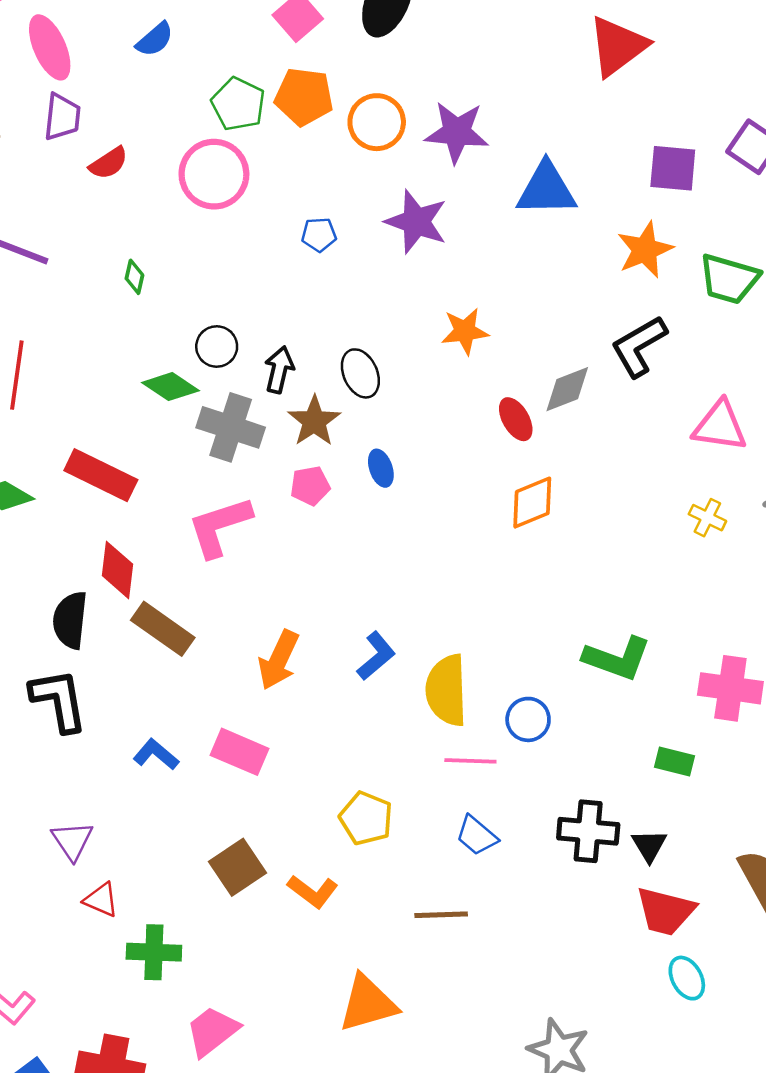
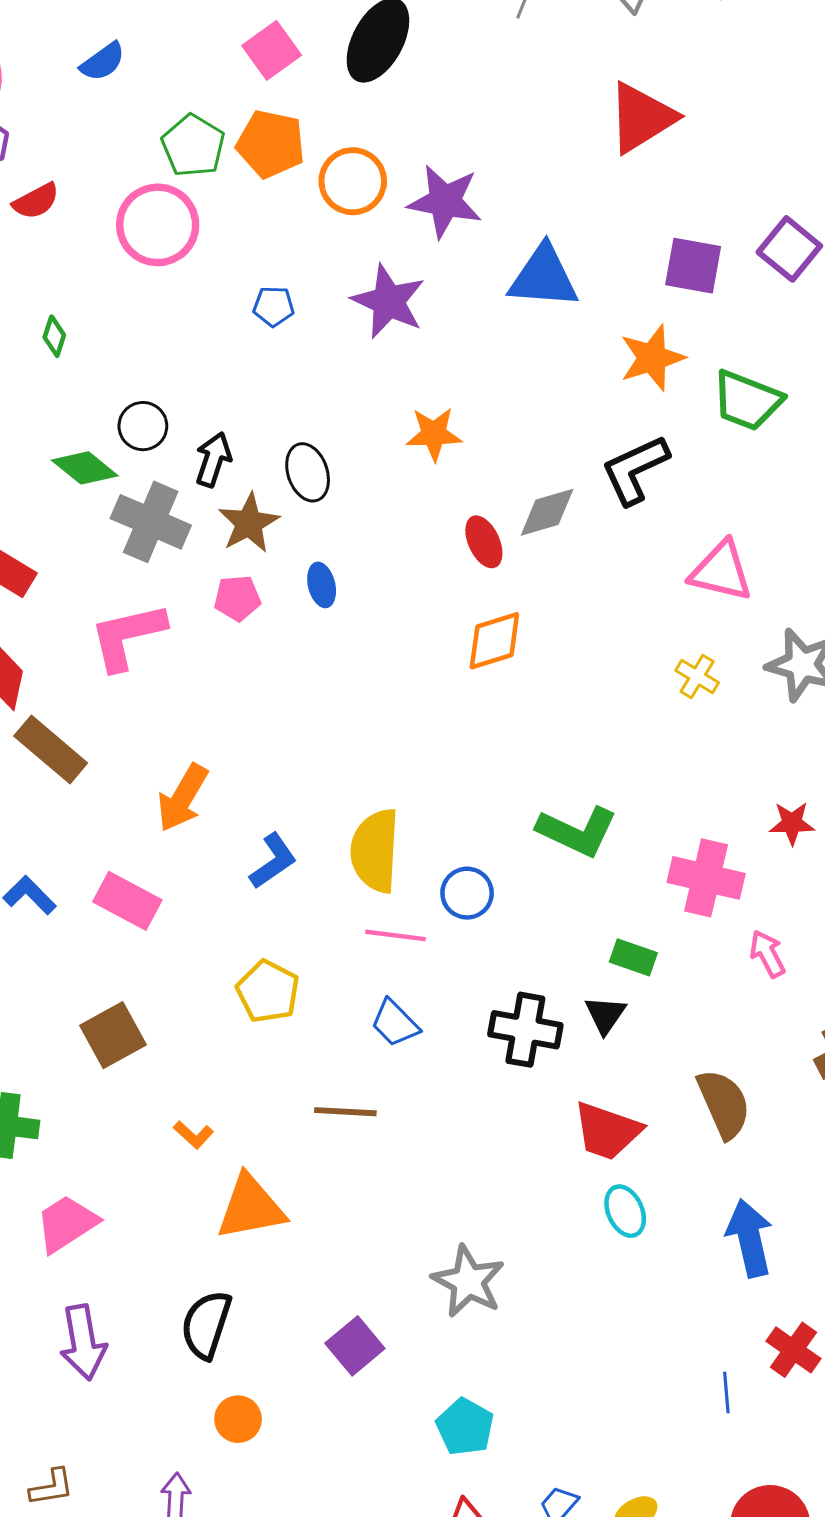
blue L-shape: (376, 656) -> (273, 861), moved
black triangle: (649, 846) -> (605, 1015), moved
orange L-shape: (313, 891) -> (193, 1135), moved, size x0.7

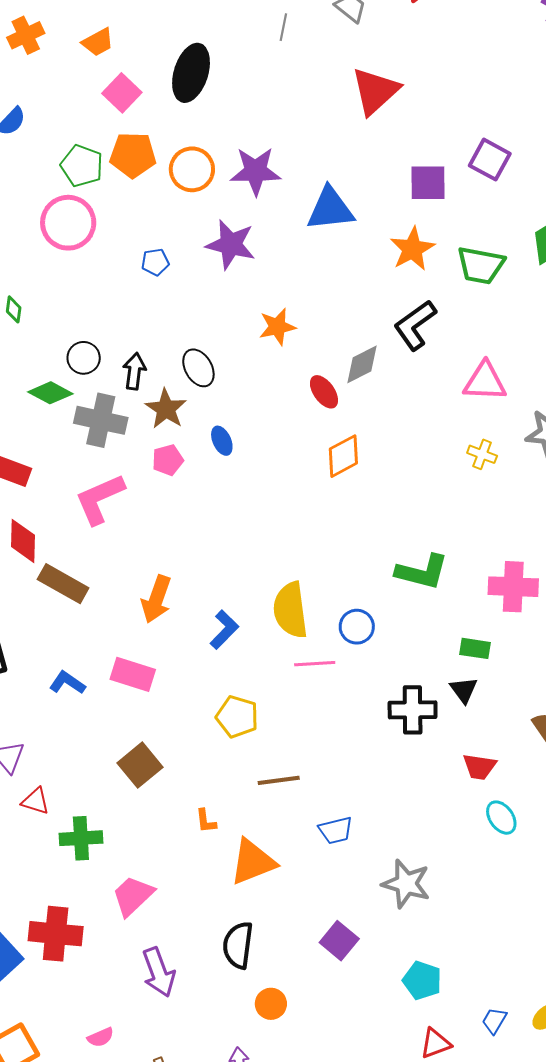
blue trapezoid: (395, 1023) -> (336, 830), moved, turned -48
brown line: (345, 1112) -> (279, 780), moved
red trapezoid: (607, 1131) -> (479, 767), size x0.7
orange L-shape: (193, 1135) -> (206, 821), turned 52

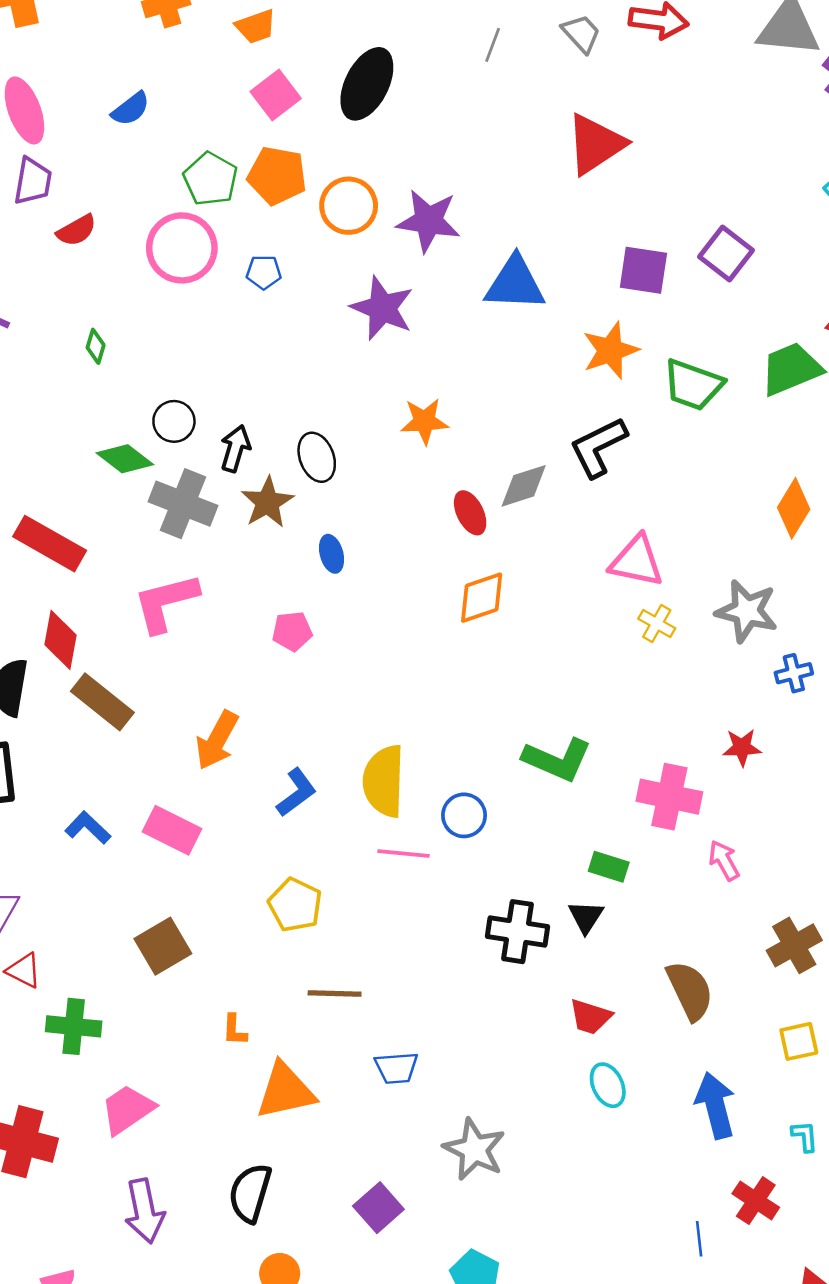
blue pentagon: (155, 262) -> (264, 272), moved
pink triangle: (485, 382) -> (637, 561), moved
pink pentagon: (168, 460) -> (292, 631), moved

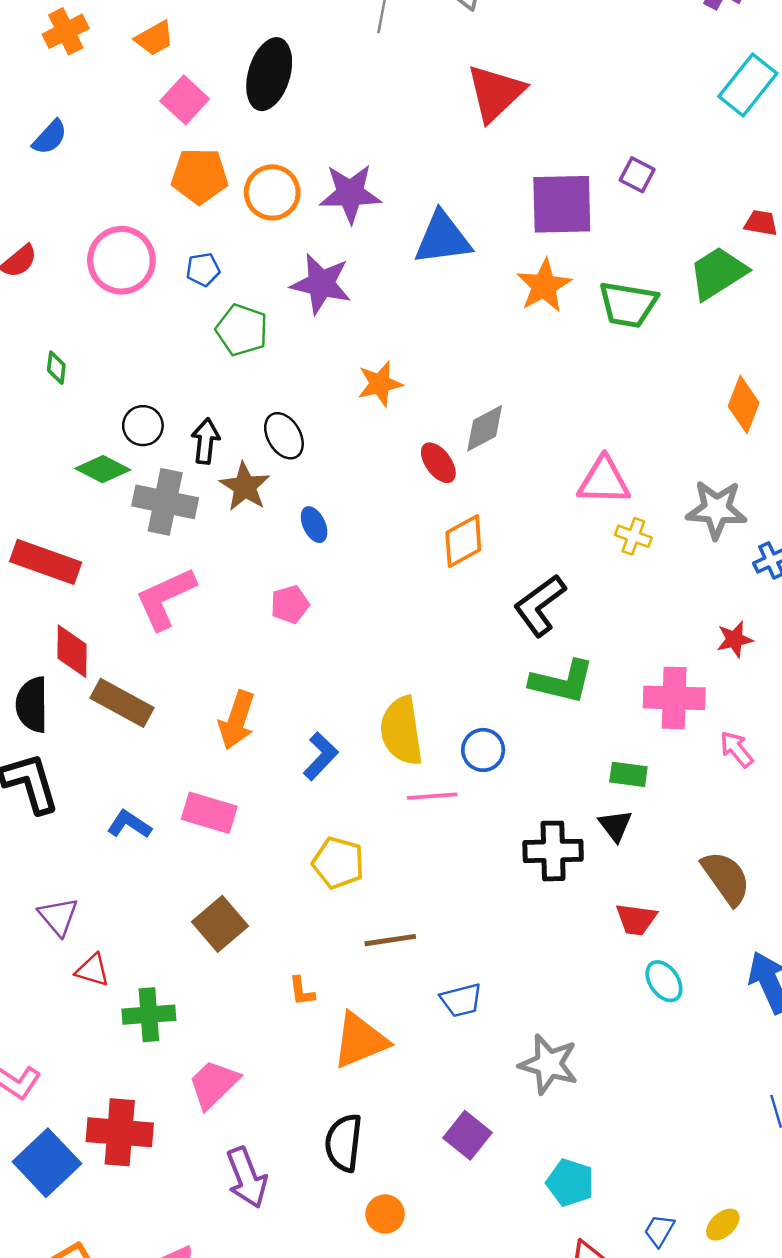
green pentagon: (211, 179) -> (242, 330), moved
purple square: (726, 253) -> (637, 175), size x0.7
purple square: (643, 270) -> (562, 204), size x1.4
black L-shape: (598, 447) -> (540, 605), moved

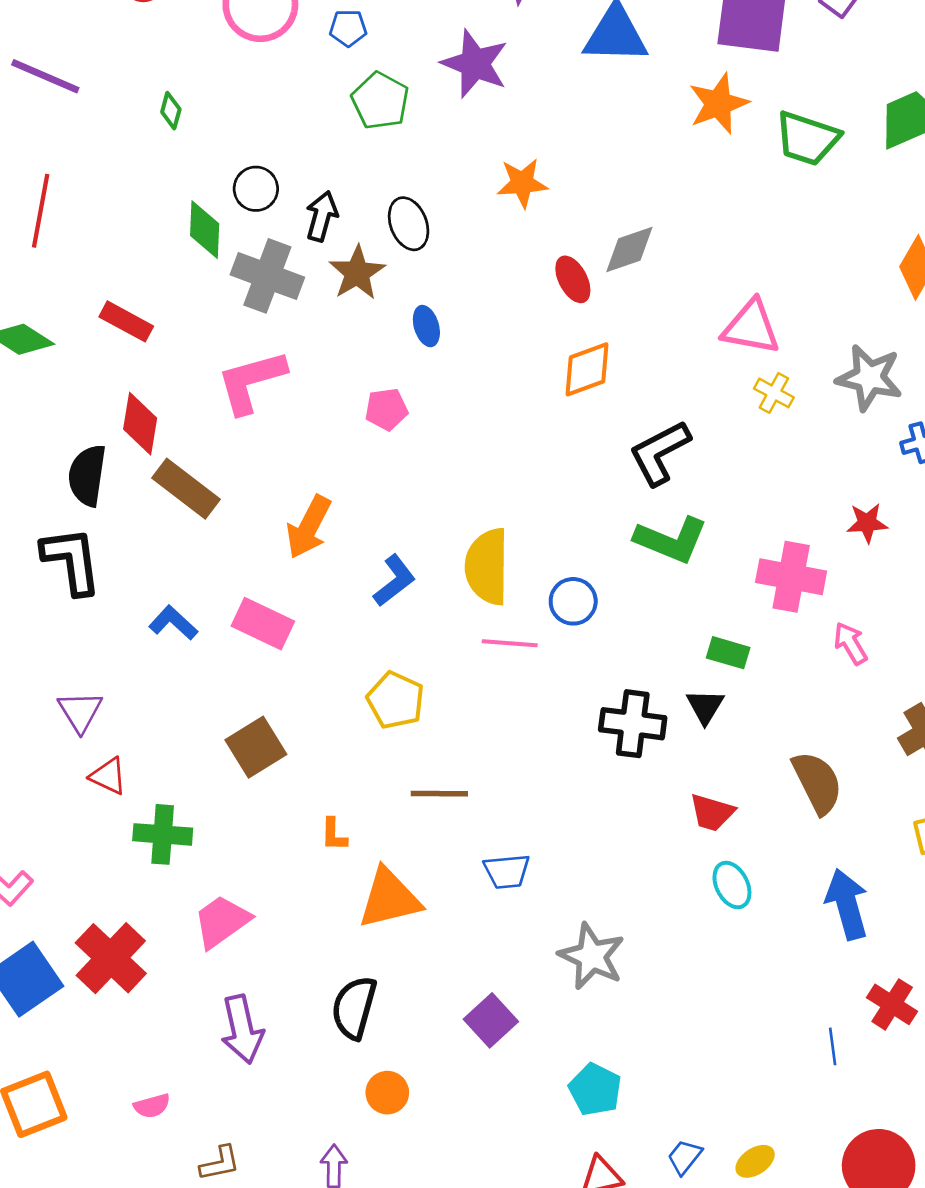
green diamond: (103, 469) -> (205, 230), turned 56
red rectangle: (46, 562) -> (126, 321), size x0.7
red cross: (120, 1132) -> (111, 958), turned 30

